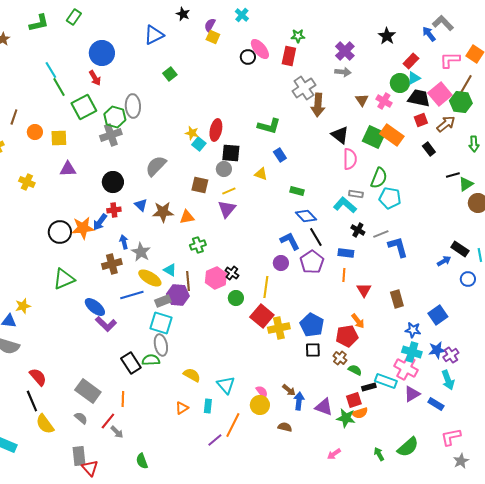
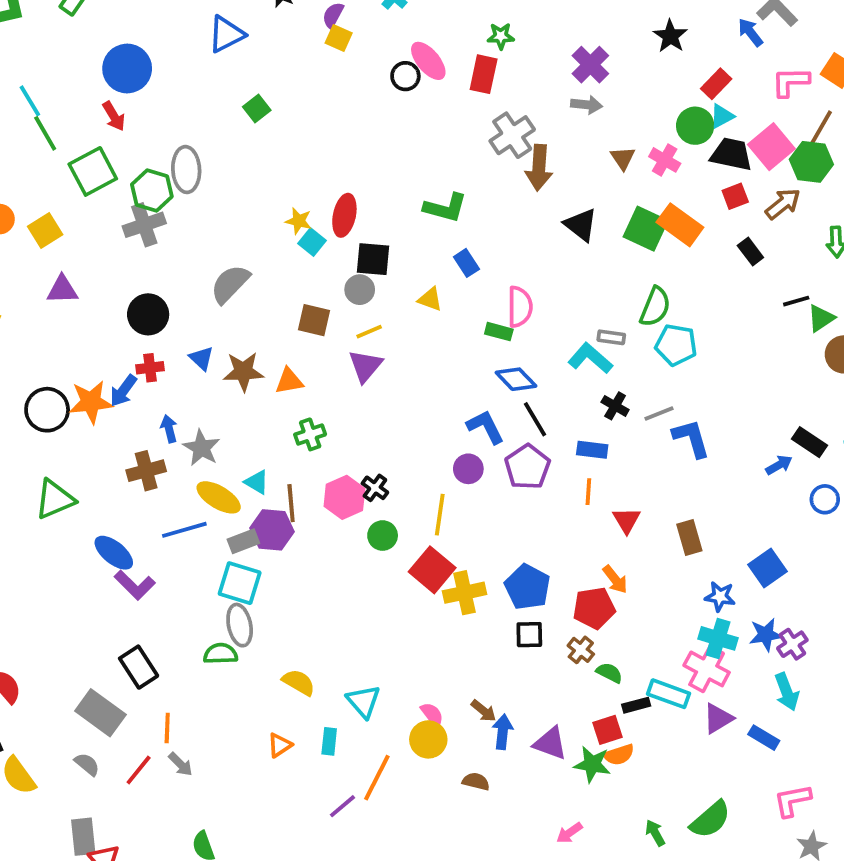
yellow square: (59, 138) -> (45, 231), turned -30
pink semicircle: (350, 159) -> (520, 307), moved
black rectangle: (131, 363) -> (139, 667), moved
gray arrow: (117, 432) -> (180, 764), moved

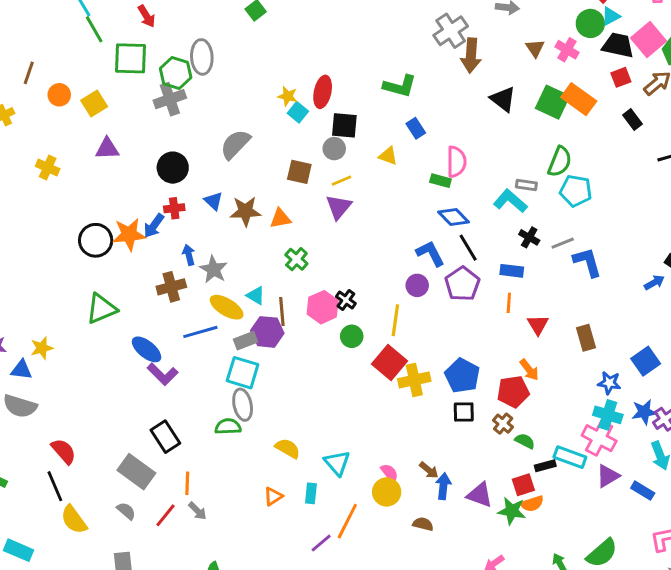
green square: (93, 171) -> (131, 58), turned 30
green cross: (310, 434) -> (296, 259), turned -30

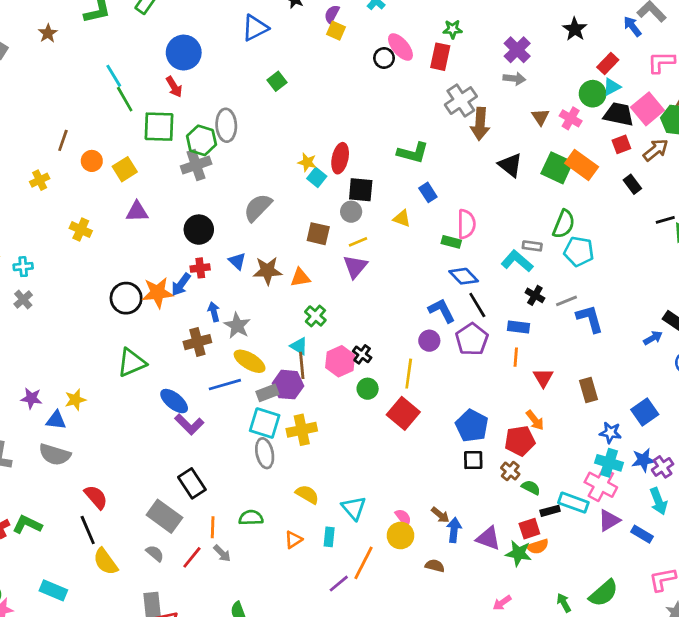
cyan triangle: (256, 296) -> (299, 346), moved
yellow cross: (414, 380) -> (302, 430), moved
green semicircle: (228, 427) -> (251, 518), moved

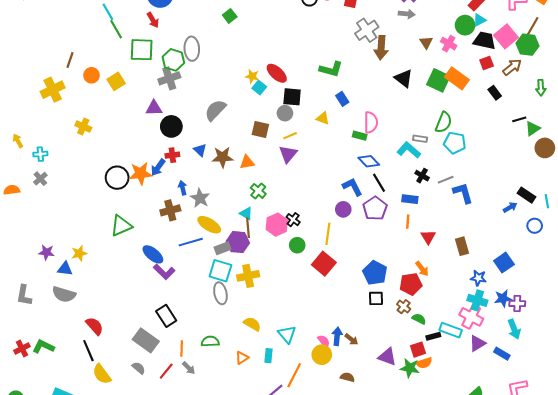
red ellipse: (340, 158) -> (277, 73), turned -60
yellow cross: (40, 180) -> (53, 90), size x1.6
purple triangle: (137, 212) -> (154, 108), moved
purple cross: (663, 467) -> (517, 304), turned 35
blue arrow: (454, 530) -> (337, 336), moved

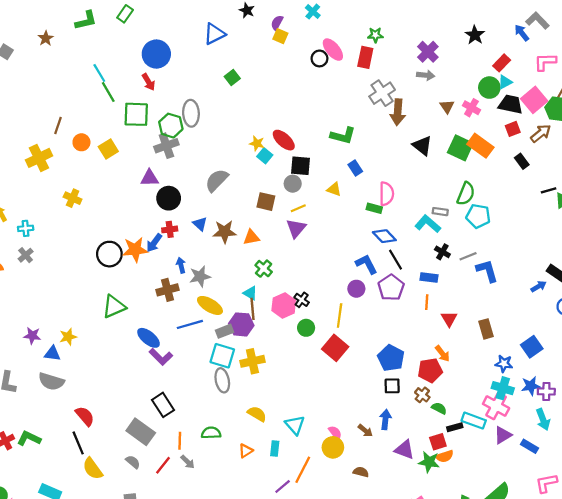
gray star: (200, 198) -> (200, 276), turned 30
blue arrow: (337, 336) -> (385, 419), moved

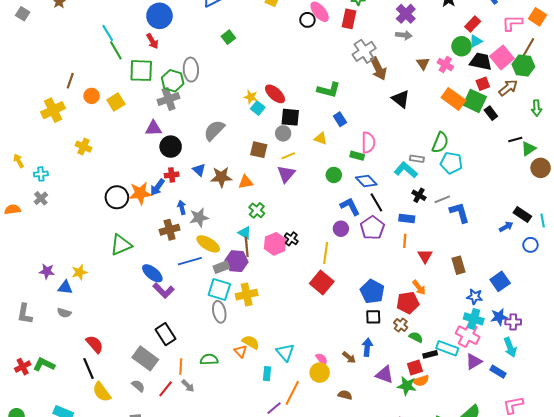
brown arrow: (398, 112) -> (378, 69), turned -30
green square: (460, 148) -> (475, 101), moved
green circle: (306, 328) -> (334, 175), moved
gray semicircle: (51, 381) -> (64, 313), size x0.6
orange triangle: (246, 451) -> (241, 351), moved, turned -40

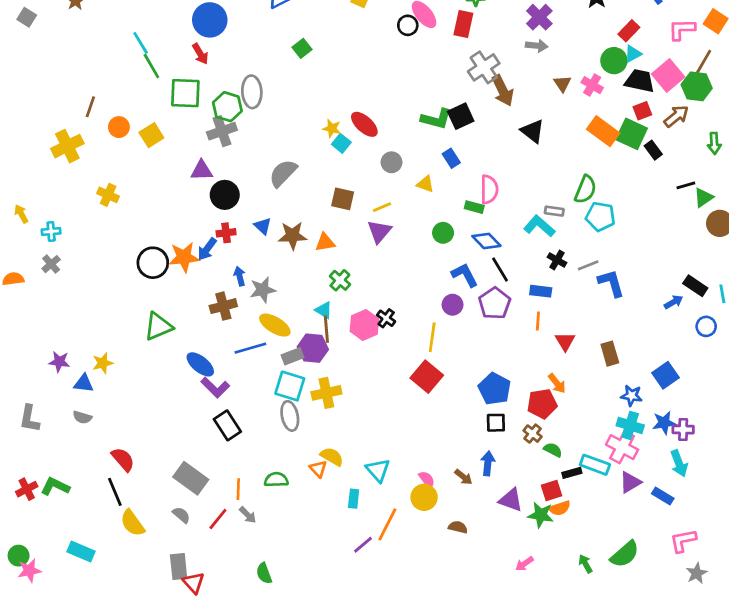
black square: (290, 117) -> (461, 116), moved, turned -30
gray circle: (283, 133) -> (392, 162), moved
black rectangle: (166, 334) -> (227, 425), moved

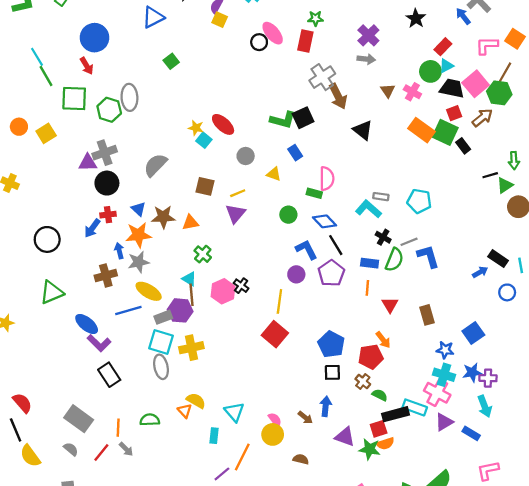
gray cross: (222, 131) -> (105, 153), moved
green arrow: (714, 143) -> (514, 161), moved
green semicircle: (585, 189) -> (394, 260), moved
orange star: (184, 257) -> (138, 235), moved
black rectangle: (572, 473) -> (396, 414), size x1.6

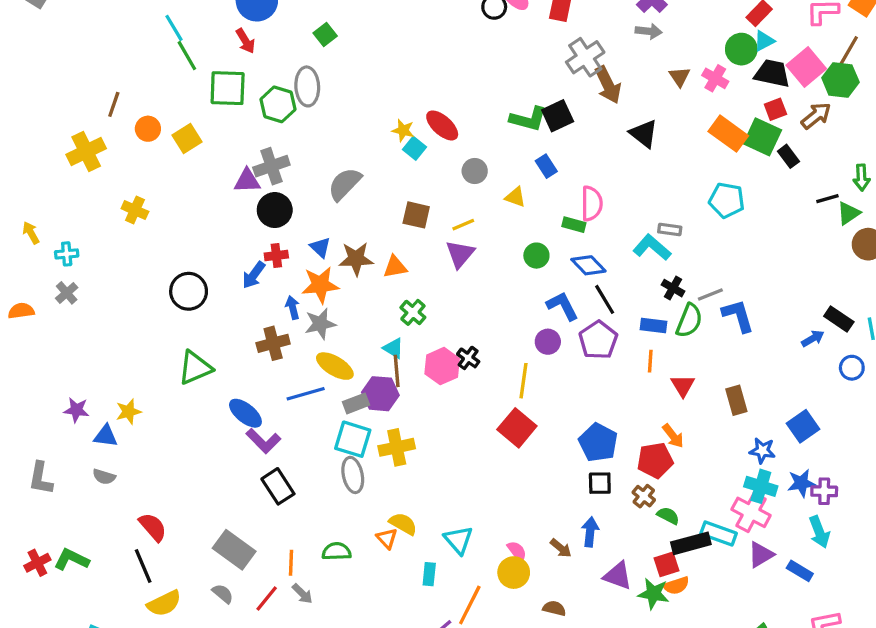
green square: (171, 61) -> (325, 34), moved
cyan pentagon: (419, 201) -> (727, 200), moved
yellow semicircle: (30, 456) -> (164, 603), turned -80

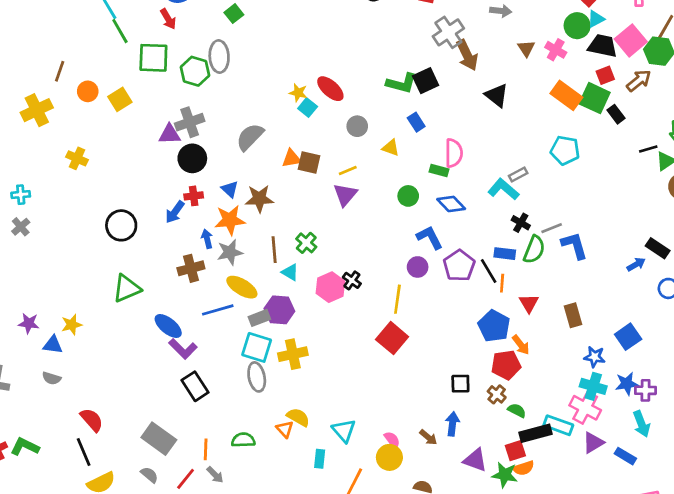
gray rectangle: (670, 230) -> (518, 174), turned -36
orange triangle: (395, 267) -> (292, 158), moved
black line: (605, 299) -> (489, 271), moved
brown line: (397, 371) -> (274, 250), moved
blue pentagon: (598, 442) -> (494, 326), moved

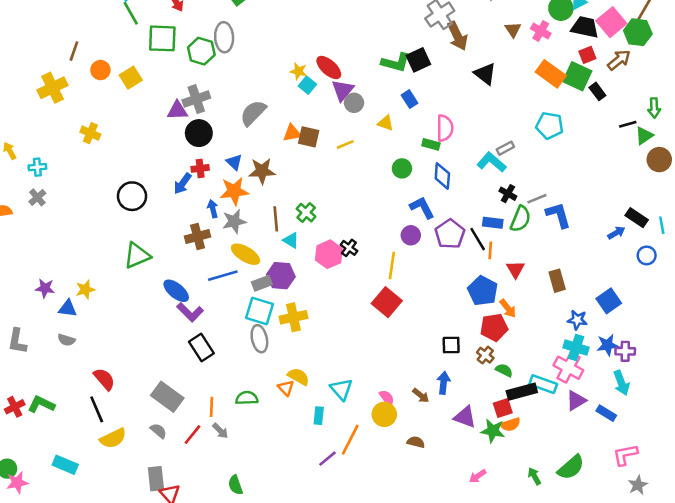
purple triangle: (345, 195) -> (343, 90), moved
blue diamond: (451, 204) -> (442, 176), turned 48

